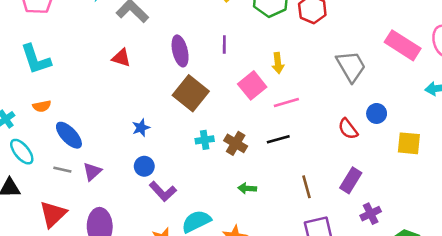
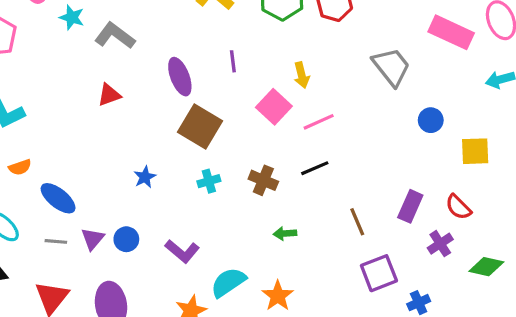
red triangle: (121, 58) -> (109, 95), turned -30
red semicircle: (348, 129) -> (458, 207), moved
cyan cross: (205, 140) -> (209, 181), moved
blue circle: (144, 166) -> (126, 239), moved

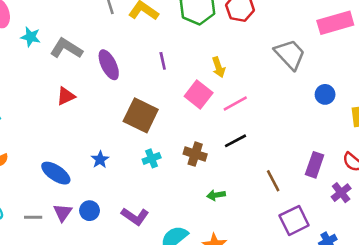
pink rectangle: (451, 32) -> (335, 23), turned -36
purple ellipse: (180, 77) -> (109, 65), moved
blue ellipse: (58, 198) -> (56, 173), moved

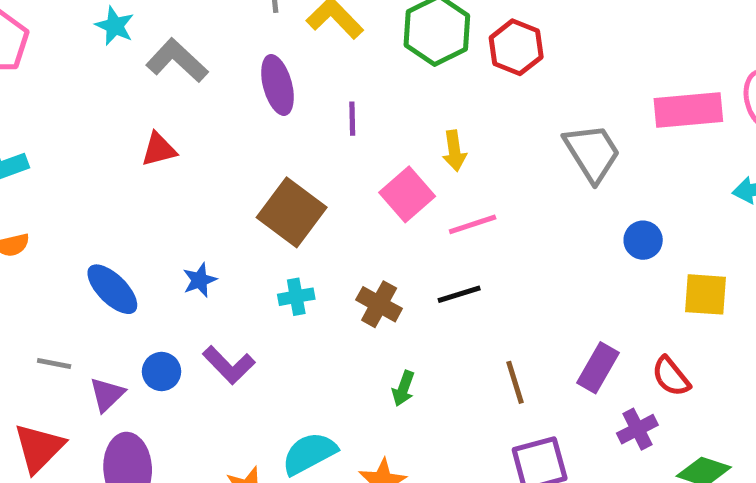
purple ellipse: (109, 65) -> (277, 85), moved
green arrow: (216, 195) -> (403, 388), turned -72
purple triangle: (63, 213) -> (107, 394), moved
purple L-shape: (135, 216) -> (229, 365), moved

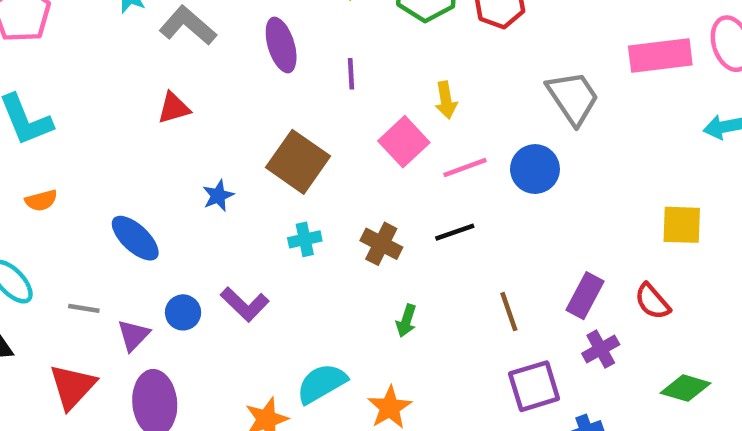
blue circle: (643, 240) -> (535, 169), moved, size x1.4
blue star: (200, 280) -> (218, 196), moved
purple cross: (637, 429) -> (601, 349), moved

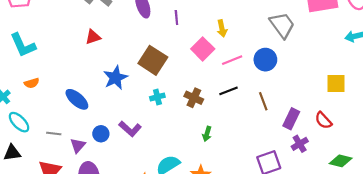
blue star: (218, 196) -> (116, 78), size x1.6
brown line: (509, 312) -> (263, 101), moved

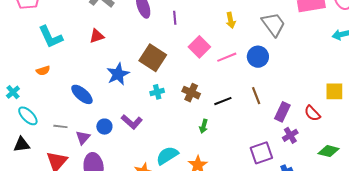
yellow arrow: (222, 28) -> (231, 20), moved
cyan L-shape: (23, 45) -> (51, 37), moved
orange semicircle: (32, 83) -> (43, 71), moved
yellow square: (336, 84) -> (334, 91), moved
black line: (228, 91) -> (223, 101), moved

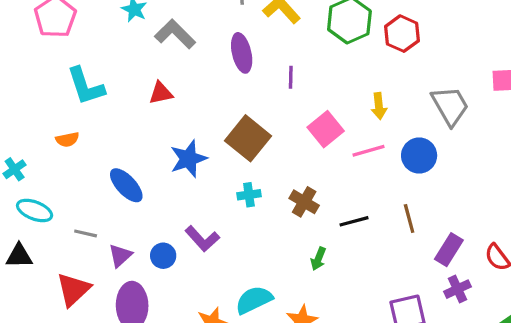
yellow arrow: (231, 20) -> (379, 106), moved
cyan ellipse: (28, 116) -> (35, 210), turned -30
blue circle: (104, 127) -> (163, 256), moved

